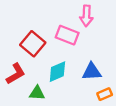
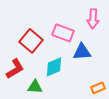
pink arrow: (86, 16) -> (93, 19), moved
blue triangle: (92, 72) -> (82, 52), moved

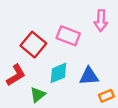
blue triangle: (82, 52) -> (89, 76), moved
green triangle: (35, 87) -> (38, 95), turned -42

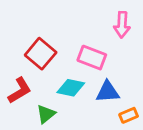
pink rectangle: (68, 36) -> (92, 58), moved
cyan diamond: (58, 73) -> (71, 88), turned 35

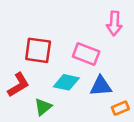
red square: (41, 54) -> (38, 50), turned -32

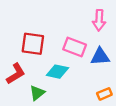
blue triangle: (101, 86) -> (100, 57), moved

